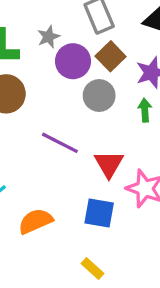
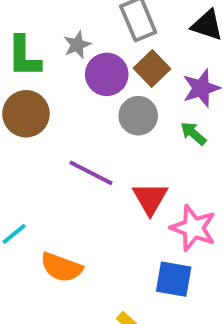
green arrow: (145, 110) -> (193, 133), turned -45
blue square: (99, 213) -> (174, 279), moved
orange semicircle: (35, 221) -> (61, 267), turned -136

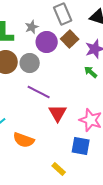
gray circle: (138, 116) -> (30, 63), moved
red triangle: (150, 198) -> (58, 113), moved

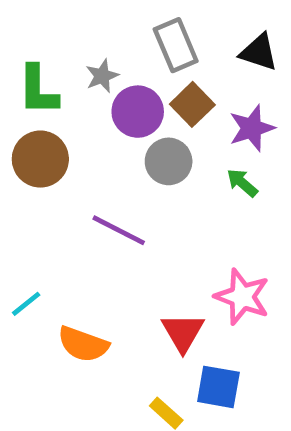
gray circle: (30, 63) -> (169, 161), moved
red triangle: (58, 113) -> (183, 332), moved
blue square: (81, 146) -> (218, 387), moved

